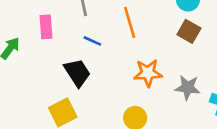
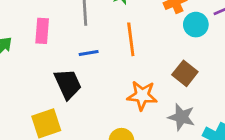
brown square: (189, 31) -> (185, 73), moved
blue line: (92, 41) -> (89, 53), turned -42

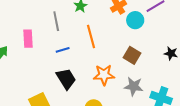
black trapezoid: (68, 84) -> (66, 79), moved

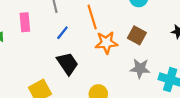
blue line: (63, 50) -> (62, 33), turned -32
orange star: (104, 75) -> (106, 43), moved

